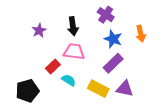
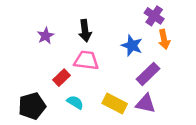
purple cross: (106, 15) -> (154, 16), moved
purple rectangle: (113, 63) -> (148, 74), moved
cyan semicircle: (69, 80) -> (75, 102), moved

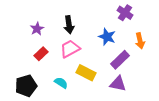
orange arrow: (164, 39) -> (140, 41), moved
pink trapezoid: (86, 60) -> (70, 49), turned -35
red rectangle: (62, 78) -> (41, 54), moved
yellow rectangle: (115, 104) -> (86, 73), moved

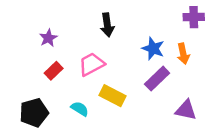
purple cross: (125, 13) -> (194, 17), moved, turned -35
black arrow: (69, 25) -> (107, 25), moved
blue star: (107, 37) -> (153, 48), moved
purple triangle: (118, 84) -> (186, 110), moved

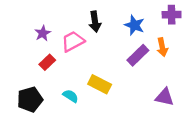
blue star: (153, 48) -> (134, 25), moved
pink trapezoid: (92, 64) -> (73, 41), moved
purple rectangle: (157, 79) -> (138, 55), moved

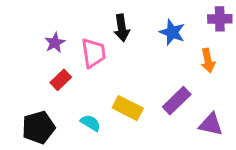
pink trapezoid: (73, 41) -> (93, 53), turned 110
purple rectangle: (138, 55) -> (177, 101), moved

